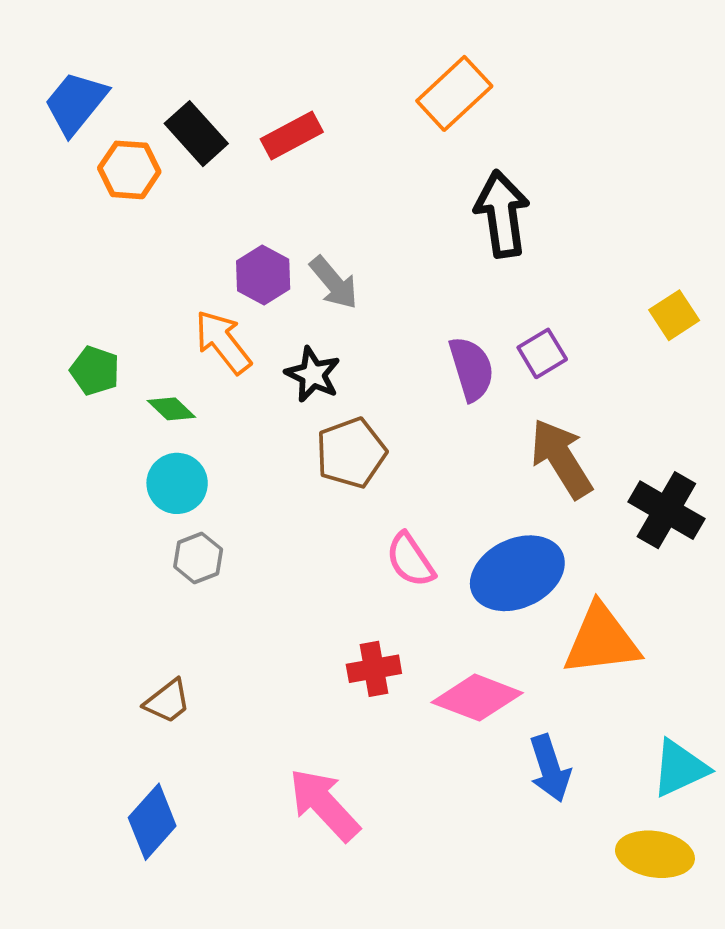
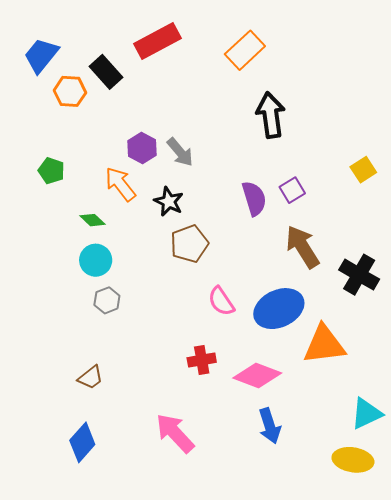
red rectangle: (292, 135) -> (157, 41), moved, size x1.4
green pentagon: (95, 371) -> (51, 171), moved
blue arrow: (550, 768) -> (270, 426), moved

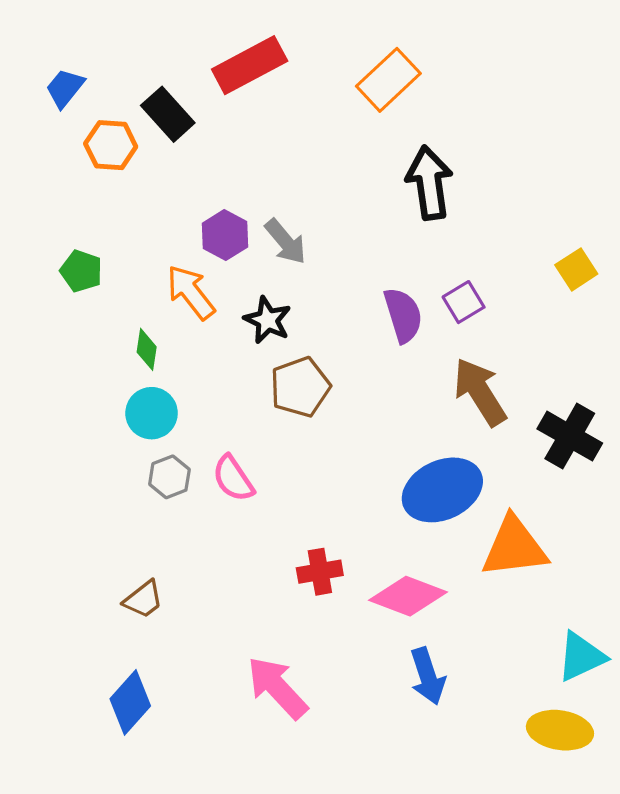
blue trapezoid: (41, 55) -> (65, 88), size x0.7
green diamond: (93, 220) -> (147, 349), turned 55
pink semicircle: (221, 301) -> (233, 479), moved

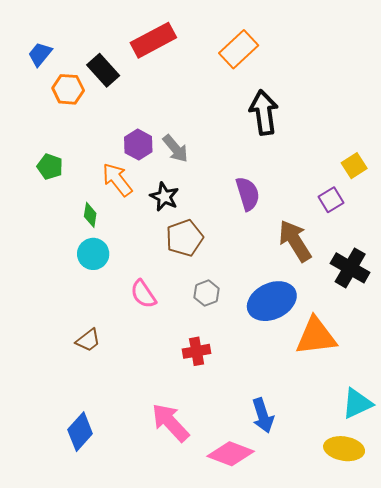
purple square: (464, 302) -> (331, 200), moved
gray hexagon: (169, 477) -> (207, 293), moved
pink diamond: (408, 596) -> (231, 454), moved
brown trapezoid: (143, 599) -> (88, 340), moved

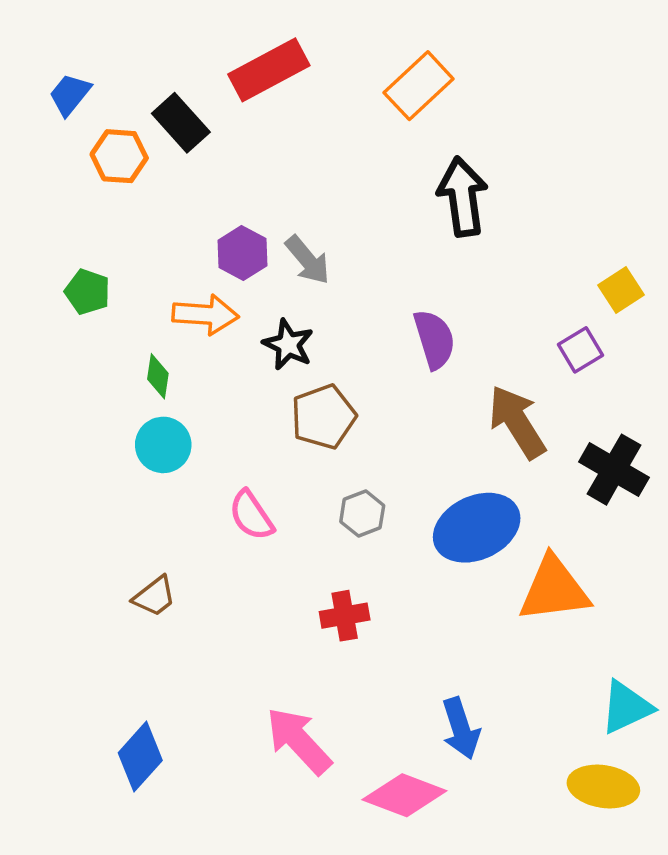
orange arrow: (117, 180) -> (205, 315), turned 132

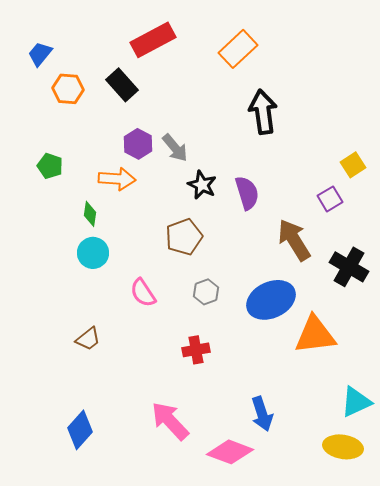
black rectangle: (181, 123) -> (122, 85), moved
black star: (288, 345) -> (202, 185), moved

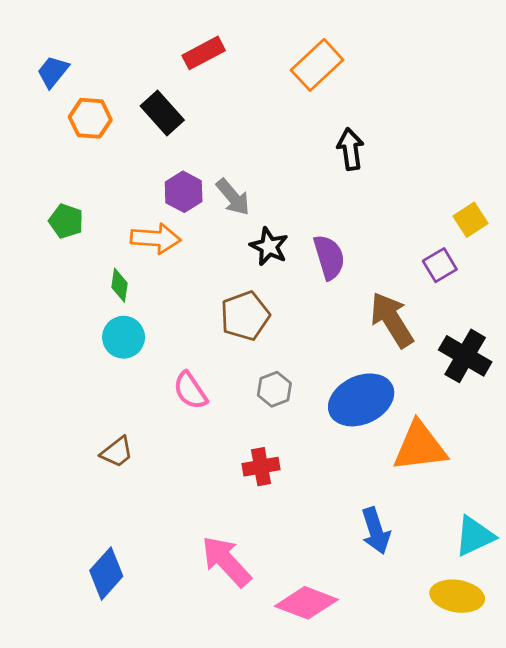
red rectangle: (153, 40) -> (204, 53), size x0.7
black arrow: (263, 112) -> (350, 149), size x0.7
blue arrow: (262, 414) -> (376, 531), moved

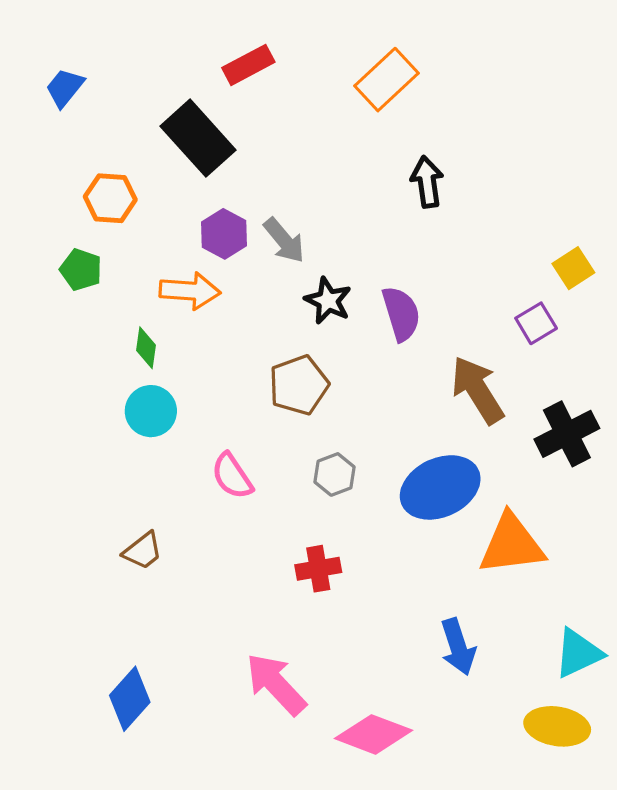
black rectangle: (162, 113) -> (198, 138), size x1.4
orange hexagon: (90, 118) -> (110, 198), moved
black cross: (465, 356) -> (567, 434), turned 33

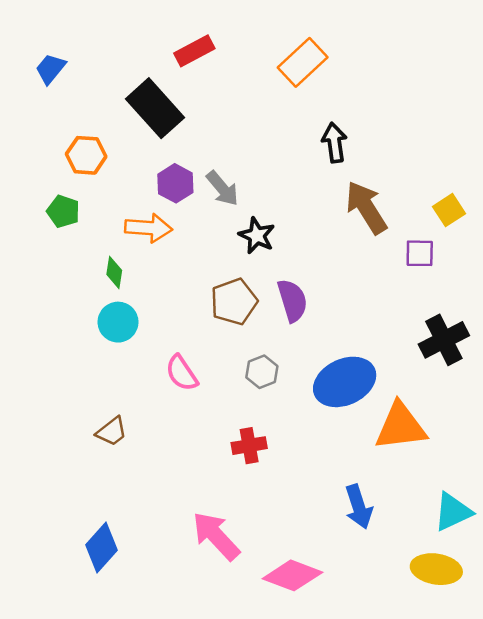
purple semicircle: (401, 314) -> (292, 300), moved
purple square: (536, 323) -> (420, 253), turned 32
brown arrow: (478, 390) -> (366, 208), moved

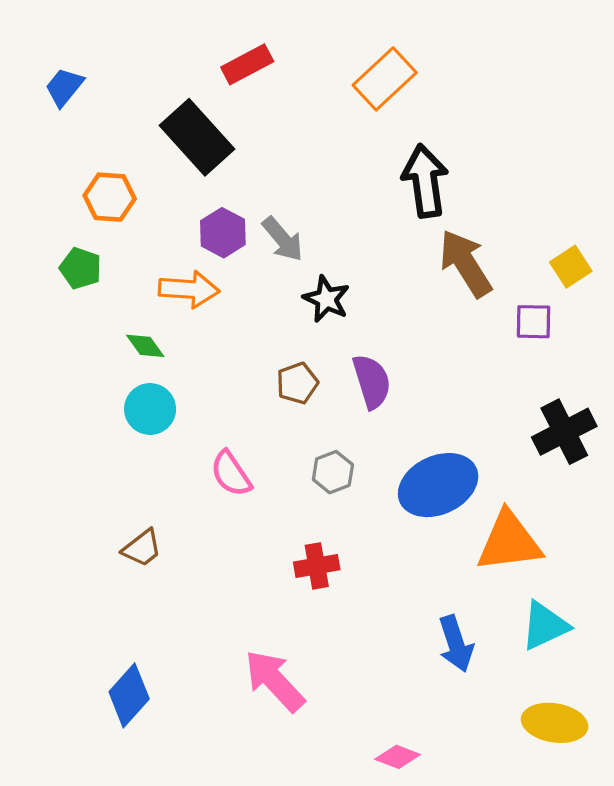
black arrow: (334, 143) -> (425, 181), size x1.4
green diamond: (114, 272) -> (145, 346), turned -44
brown pentagon: (234, 302) -> (297, 383), size x0.7
cyan triangle: (453, 512) -> (545, 626), moved
pink diamond: (292, 575) -> (398, 757), moved, size x0.6

